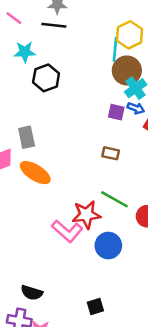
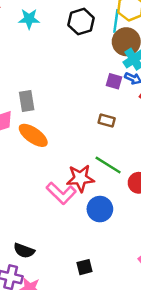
black hexagon: (46, 78) -> (81, 22), moved

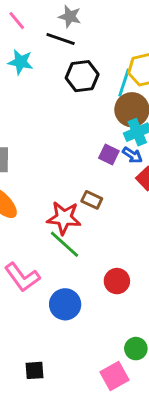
green line: (108, 165) -> (65, 244), moved
red star: (80, 178) -> (64, 218), moved

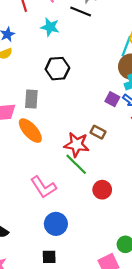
black hexagon: (82, 76) -> (57, 69), moved
red circle: (117, 281) -> (102, 190), moved
blue circle: (65, 304) -> (56, 224), moved

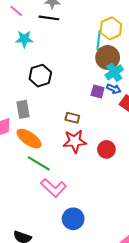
brown rectangle: (98, 132) -> (72, 118), moved
green line: (76, 164) -> (39, 163), moved
red circle: (102, 190) -> (106, 149), moved

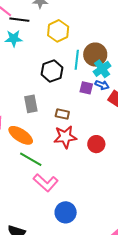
black line: (49, 18) -> (19, 20), moved
yellow hexagon: (111, 28) -> (58, 31), moved
cyan line: (99, 40) -> (77, 60), moved
black hexagon: (40, 76) -> (52, 71), moved
gray rectangle: (23, 109) -> (31, 104), moved

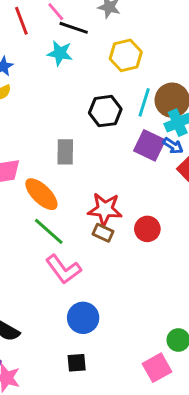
purple square: (86, 88) -> (150, 145), size x1.5
brown rectangle: (62, 114) -> (103, 233), moved

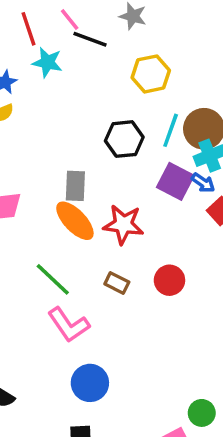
cyan star: (60, 53) -> (47, 62), moved
orange ellipse: (41, 194) -> (75, 221), moved
red star: (105, 209) -> (123, 224), moved

